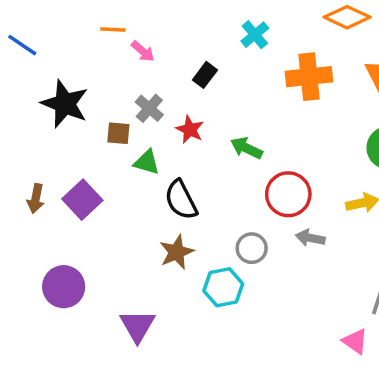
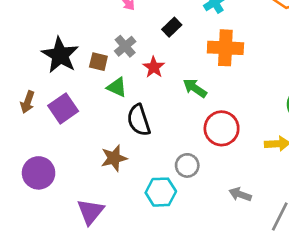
orange cross: (309, 77) -> (225, 48), moved
black star: (65, 104) -> (60, 55), moved
gray arrow: (310, 238) -> (240, 194), moved
brown star: (177, 252) -> (114, 158), moved

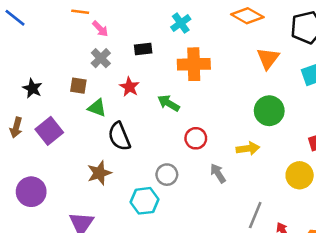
black rectangle: (172, 27) -> (143, 49), turned 42
gray cross: (125, 46) -> (101, 58), moved
black star: (60, 55) -> (32, 88), moved, size x0.6
red circle: (222, 128) -> (196, 138), size x0.7
gray arrow: (240, 194) -> (218, 173), moved, turned 42

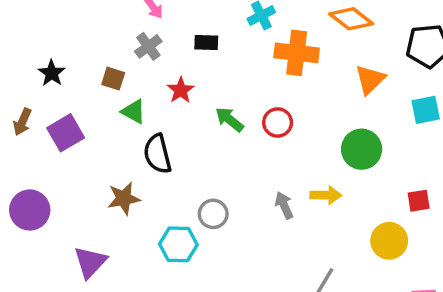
orange cross: (194, 64) -> (297, 53), moved
red circle: (196, 138) -> (278, 123), moved
gray arrow: (218, 173) -> (284, 205), moved

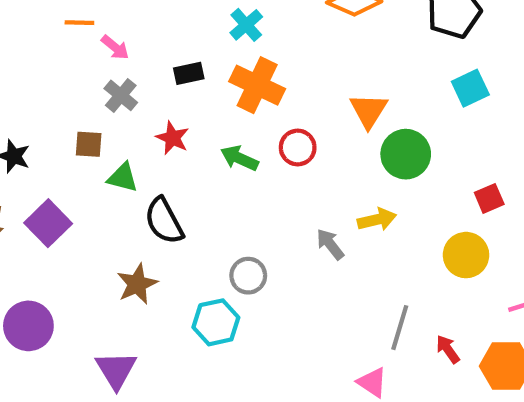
orange cross: (297, 53) -> (257, 85), moved, turned 33
orange triangle: (370, 79) -> (369, 111), moved

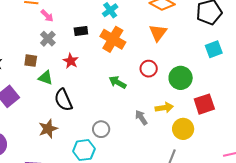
orange triangle: (369, 111) -> (158, 33), moved
red circle: (298, 147) -> (149, 69), moved
green arrow: (239, 158) -> (118, 82), moved
red square: (489, 198) -> (204, 104), moved, size x1.5
yellow circle: (466, 255) -> (183, 129), moved

